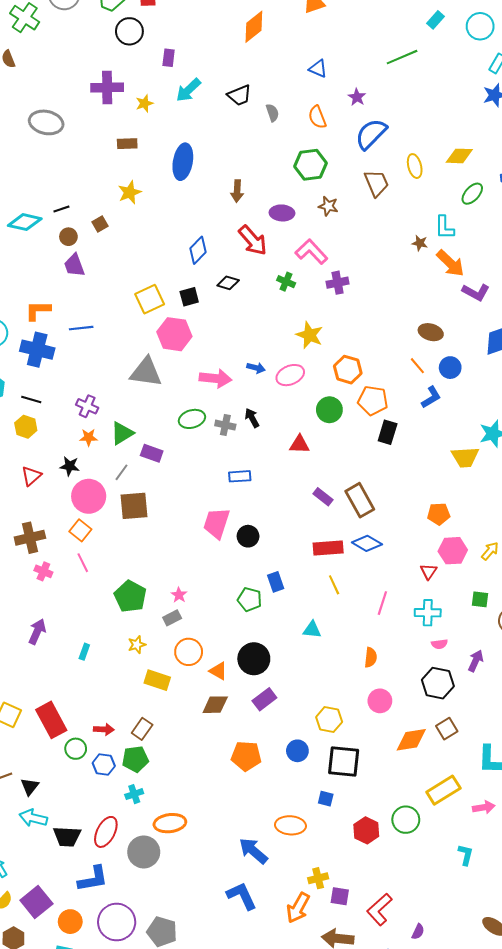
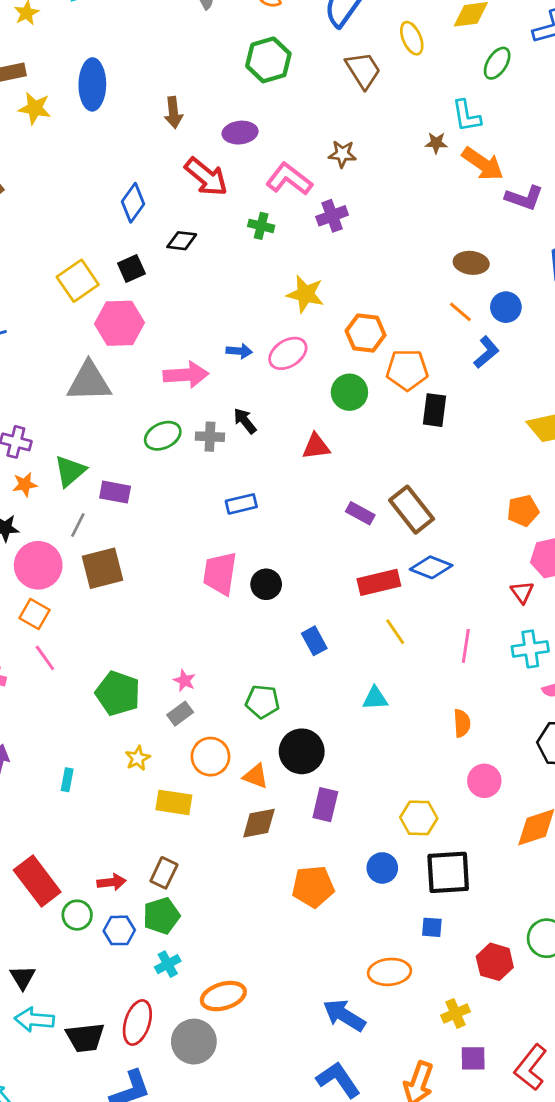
yellow star: (130, 192) -> (35, 108), moved, turned -30
brown star: (328, 206) -> (342, 154), moved
green pentagon: (250, 599) -> (262, 702), moved
purple rectangle: (264, 699) -> (325, 805), turned -30
yellow cross: (318, 878) -> (456, 1013), moved

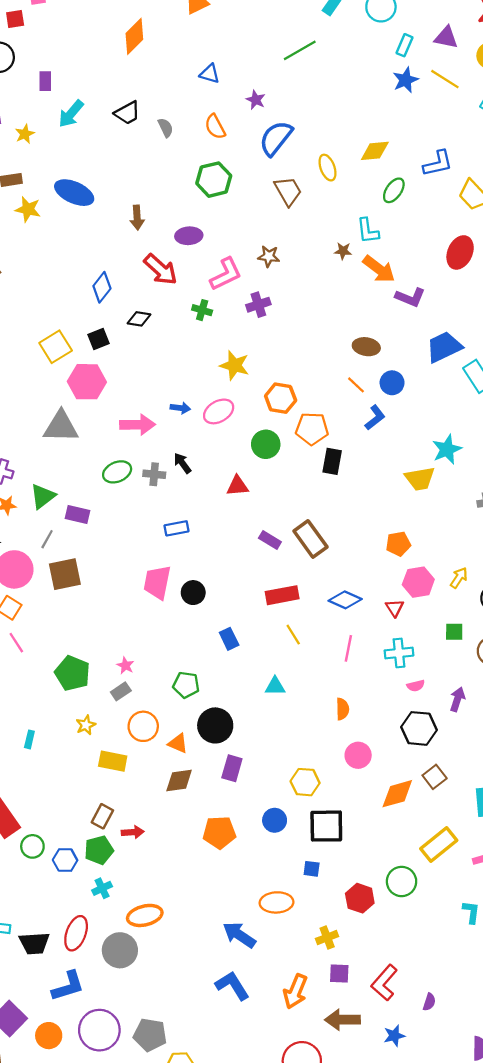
blue ellipse: (92, 84) -> (74, 193), turned -69
pink L-shape: (289, 179) -> (226, 274), turned 114
blue diamond: (431, 567) -> (345, 600), moved
red arrow: (111, 882) -> (133, 832), moved

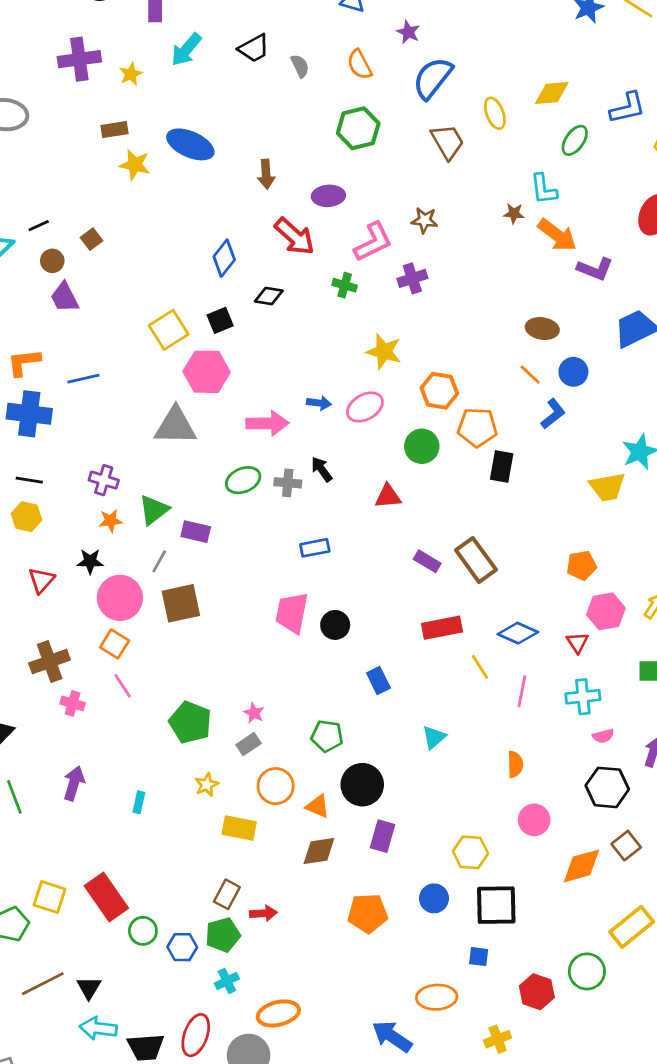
yellow line: (293, 635) -> (480, 667), moved
cyan triangle: (275, 686) -> (434, 737), turned -40

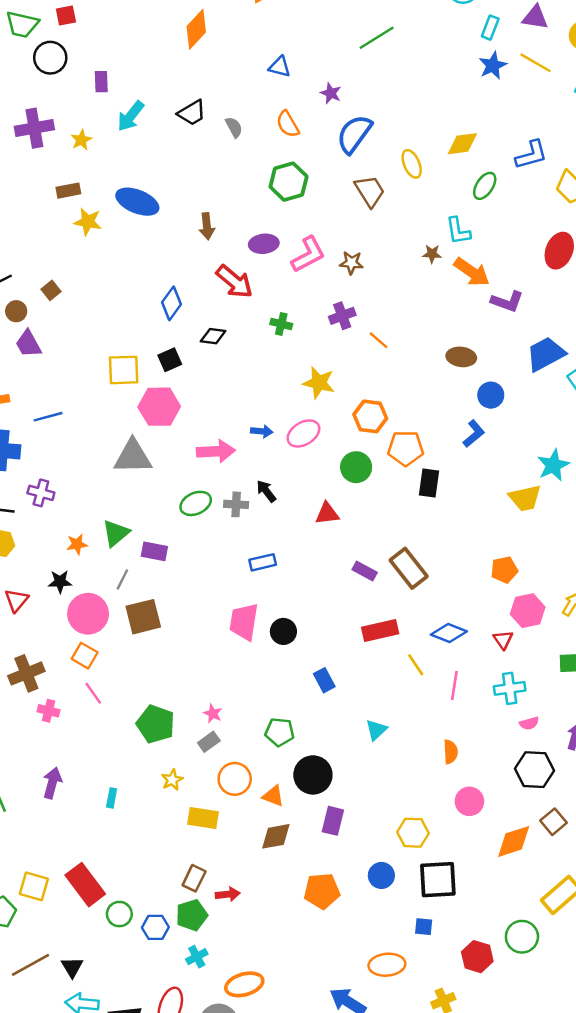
pink L-shape: (373, 242) -> (308, 254), moved
yellow square: (169, 330) -> (124, 370), turned 32
orange line: (530, 375) -> (379, 340), moved
purple cross: (104, 480) -> (41, 493), moved

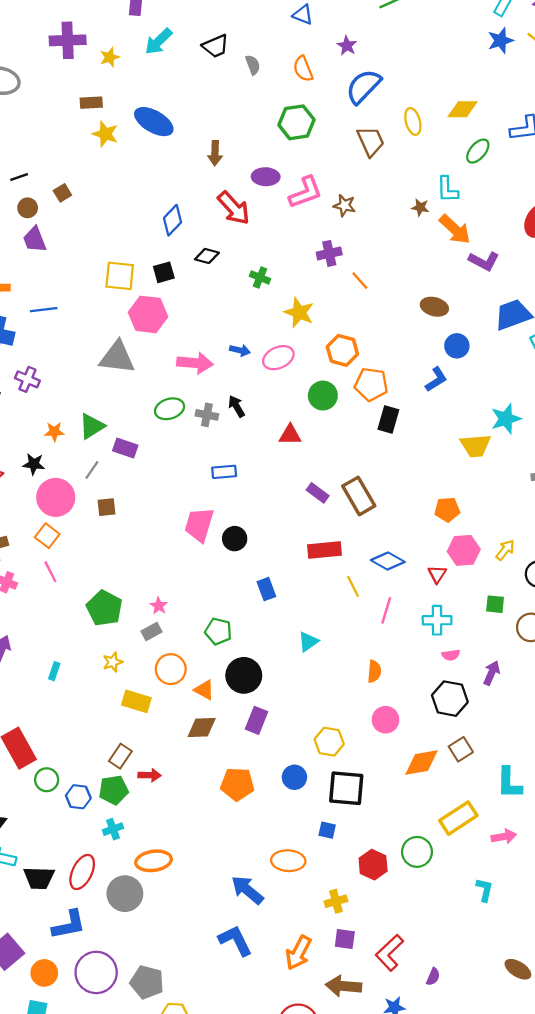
green cross: (281, 324) -> (260, 277), moved
brown square: (143, 617) -> (107, 507), size x0.6

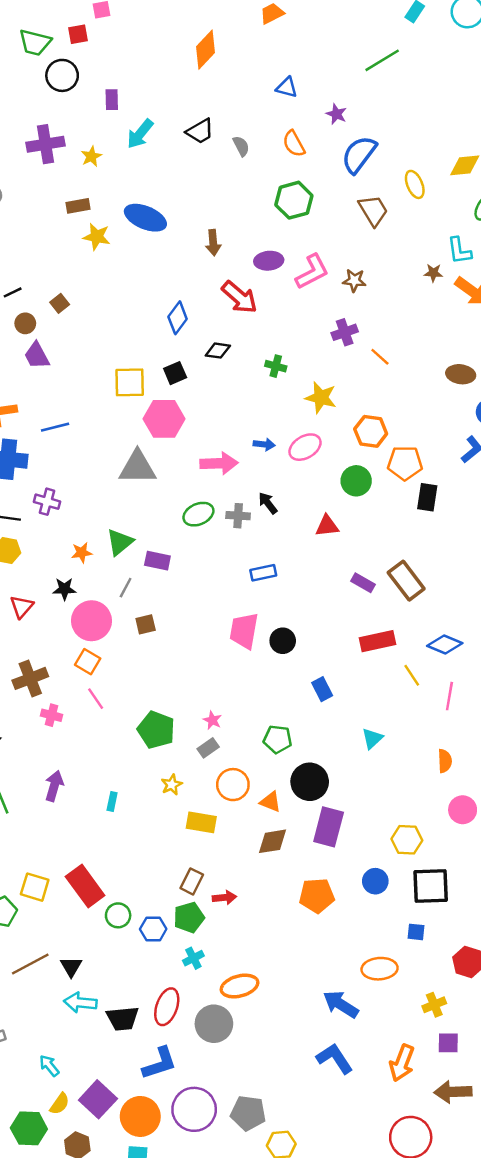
purple rectangle: (256, 720) -> (329, 827), size x1.4
orange circle: (44, 973) -> (140, 1116), size x1.4

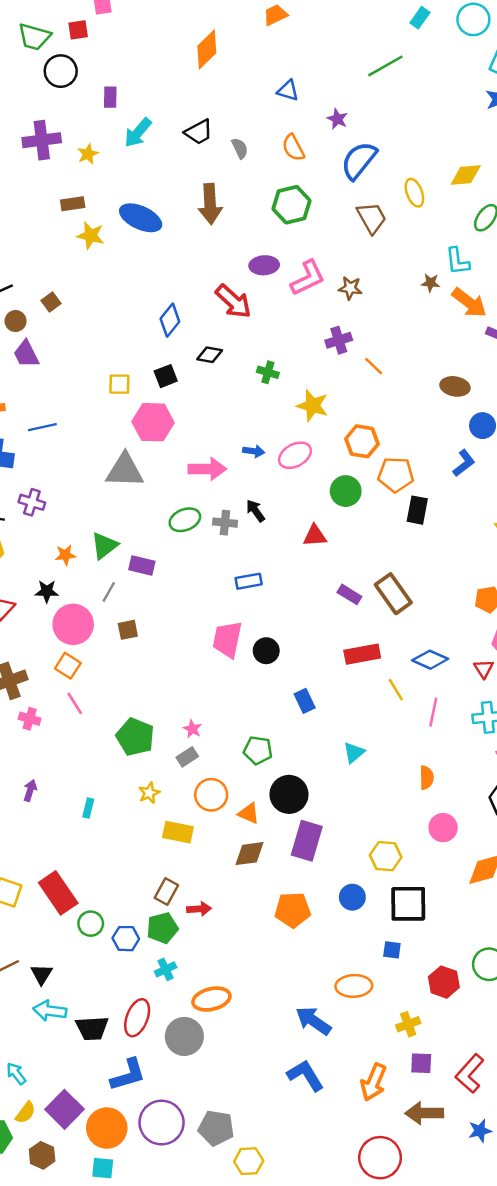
brown arrow: (213, 243) -> (210, 204), moved, size x1.5
yellow square: (130, 382) -> (119, 384), size x0.7
purple arrow: (54, 786) -> (30, 790), size x0.7

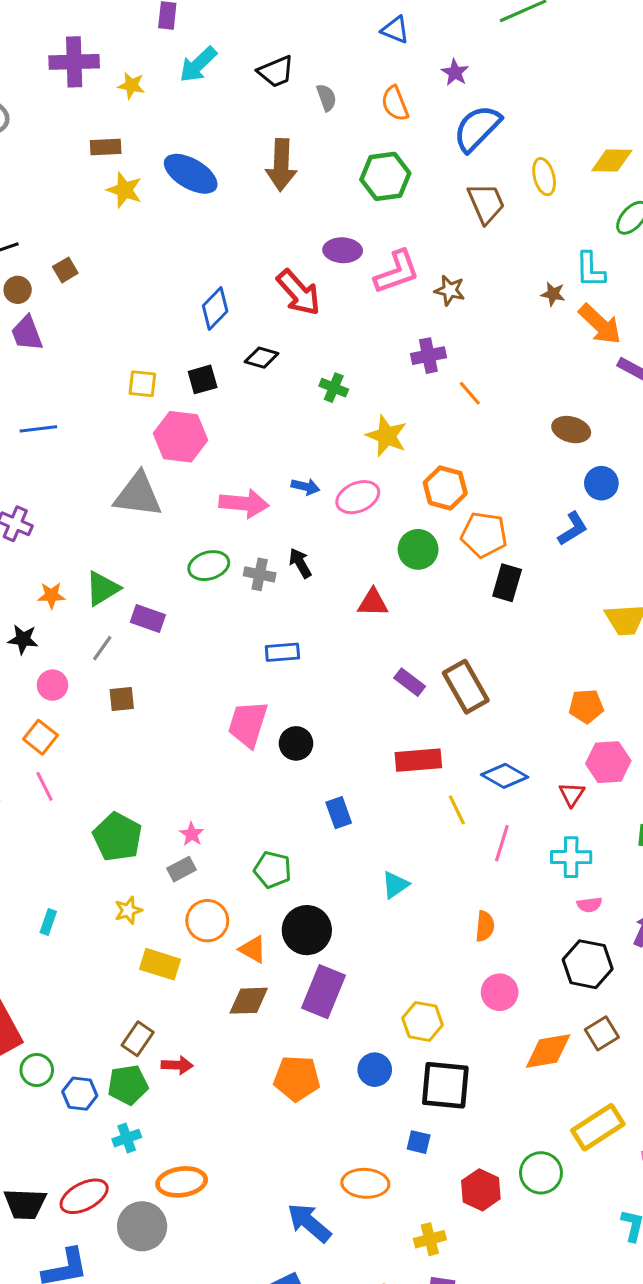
yellow star: (88, 154) -> (131, 85), turned 30
pink circle: (73, 624) -> (53, 685), size x0.6
red ellipse: (137, 1018) -> (84, 1196), turned 36

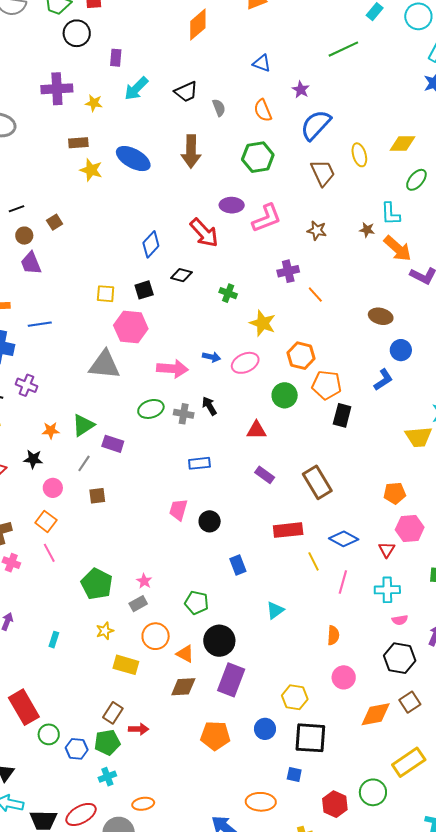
brown star: (450, 290) -> (317, 230), moved
purple rectangle: (410, 682) -> (265, 475), moved
pink trapezoid: (248, 724) -> (178, 510), size x0.7
orange ellipse: (182, 1182) -> (143, 804), size x0.7

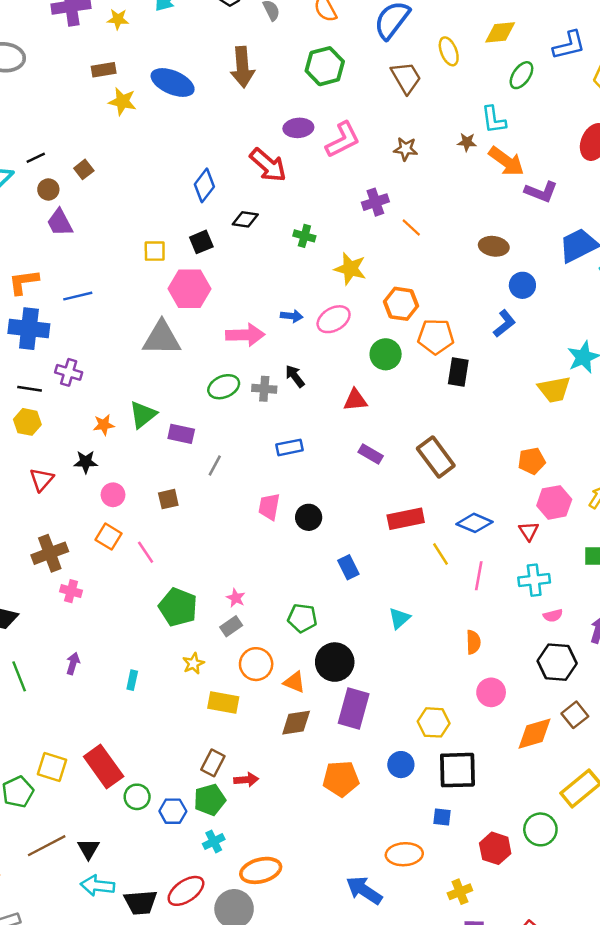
gray line: (84, 463) -> (215, 465), moved
pink line: (49, 553) -> (146, 552), moved
orange ellipse: (143, 804) -> (261, 870), size x1.5

